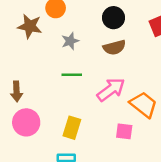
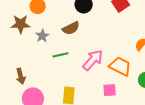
gray star: (70, 41) -> (42, 36), moved
brown semicircle: (114, 47) -> (71, 28), moved

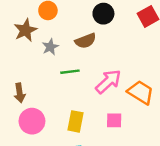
brown star: (21, 24) -> (25, 30), turned -30
pink square: (110, 90) -> (114, 120), moved

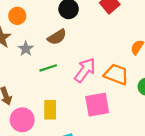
pink square: (114, 120) -> (97, 105), size x1.6
yellow rectangle: (75, 121) -> (50, 110), moved

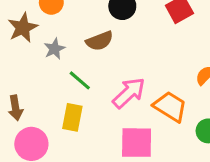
green line: (48, 68) -> (80, 80), turned 48
yellow rectangle: (50, 110) -> (72, 117), moved

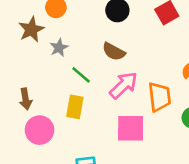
brown semicircle: (100, 41) -> (114, 52), moved, turned 50
orange trapezoid: (170, 107) -> (159, 97), turned 52

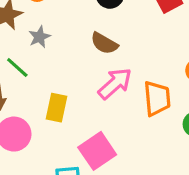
green line: (81, 75) -> (17, 68), moved
pink square: (131, 128) -> (97, 151), moved, turned -36

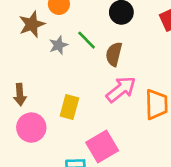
brown semicircle: (104, 43) -> (114, 54), turned 70
green line: (17, 68) -> (87, 40), moved

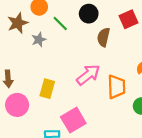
green line: (87, 40) -> (60, 23), moved
brown semicircle: (114, 54) -> (104, 37), moved

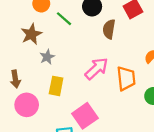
brown star: (18, 23) -> (31, 34), moved
gray star: (39, 40) -> (47, 57), moved

